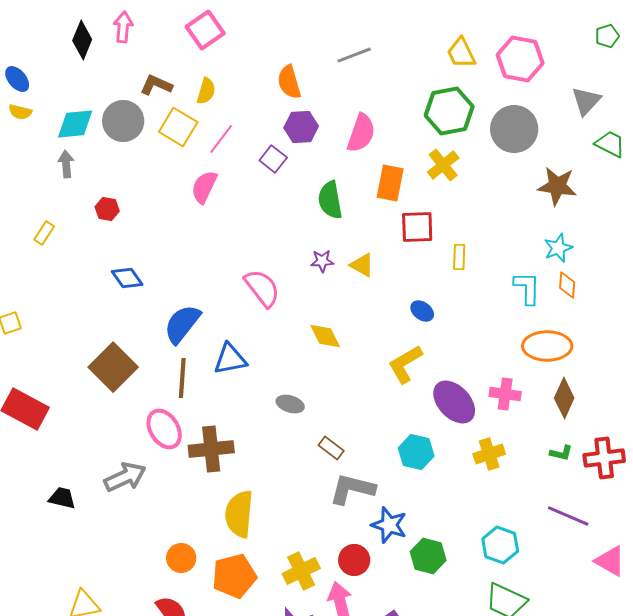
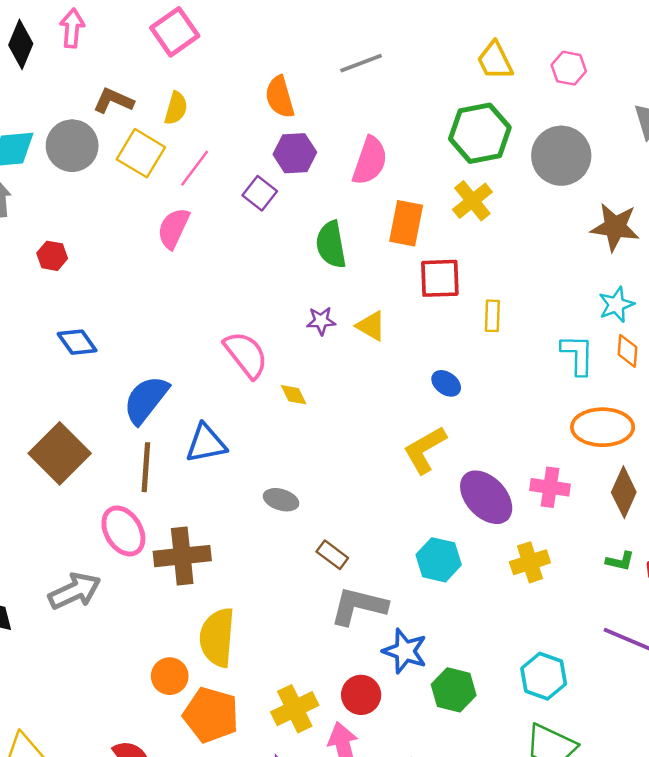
pink hexagon: (520, 59) -> (569, 68), size x0.6
yellow diamond: (325, 336) -> (294, 395), moved, size x0.7
orange circle: (181, 558) -> (170, 676), moved
orange pentagon: (234, 576) -> (211, 715), turned 30

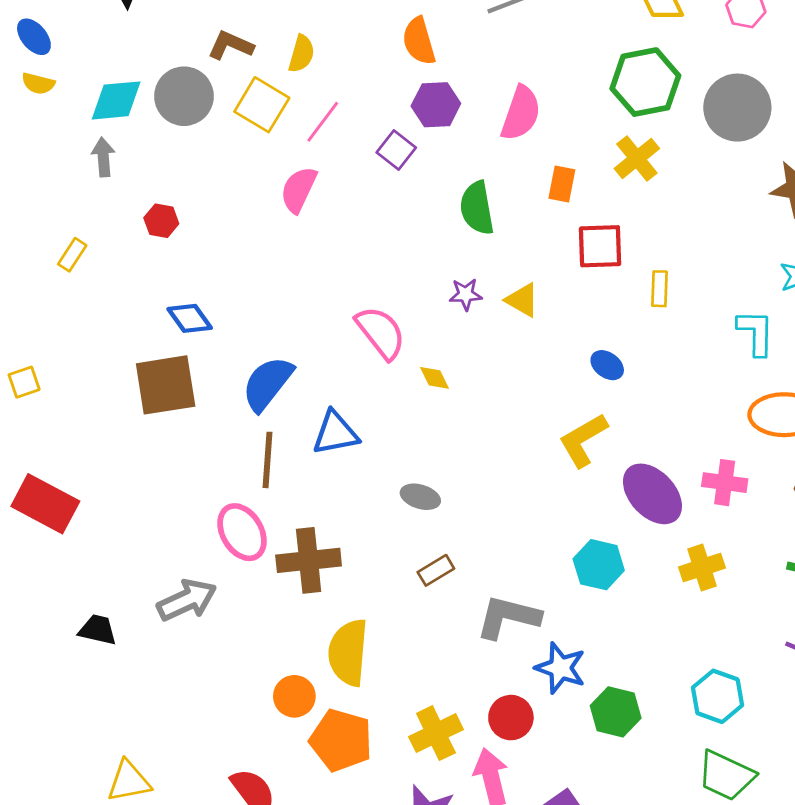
orange rectangle: (406, 223) -> (562, 184), size x0.7
brown square: (60, 453) -> (166, 385), moved, turned 36
brown rectangle: (332, 555) -> (436, 570), moved, turned -68

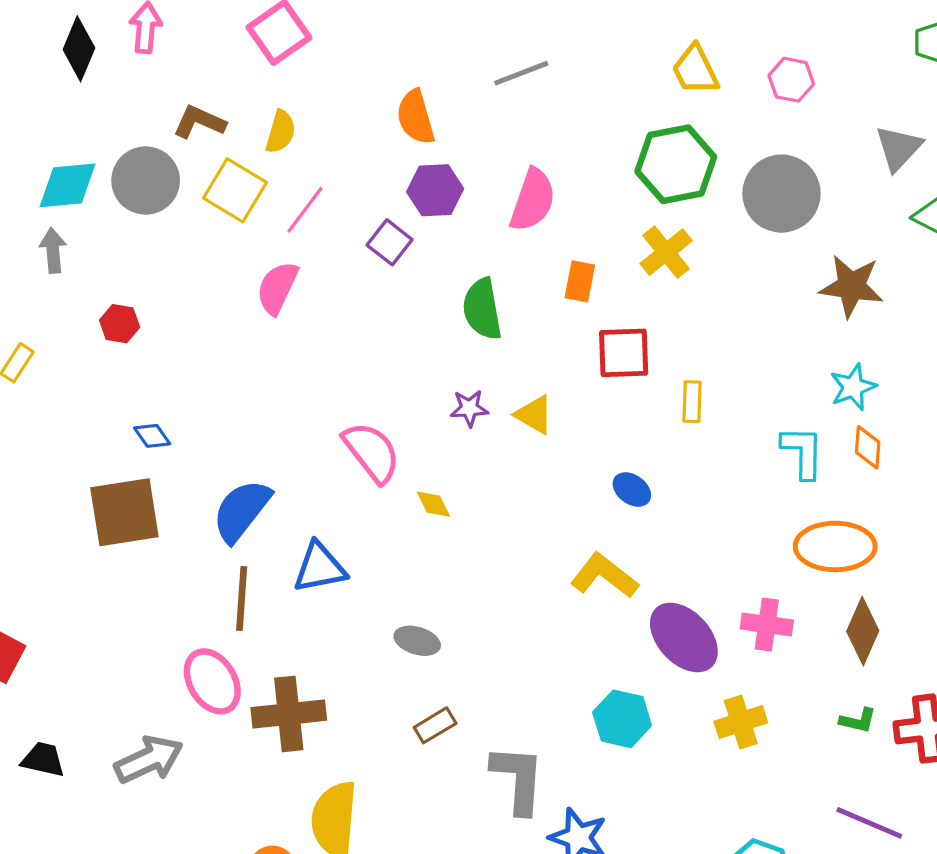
blue diamond: (190, 318) -> (152, 436), size x0.7
yellow L-shape: (583, 440) -> (604, 576), turned 68
gray L-shape: (508, 617) -> (518, 779), turned 80
black trapezoid: (98, 630) -> (43, 759), moved

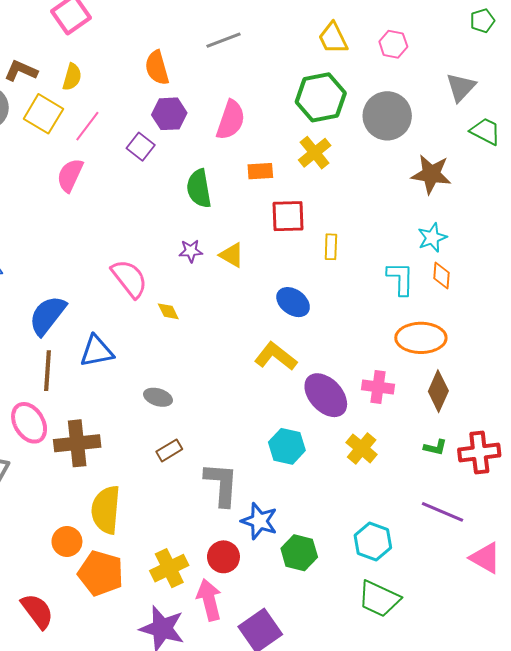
orange rectangle: (580, 281) -> (260, 171), turned 75
blue ellipse: (632, 490) -> (293, 302), size x1.4
yellow cross: (741, 722) -> (362, 448), turned -32

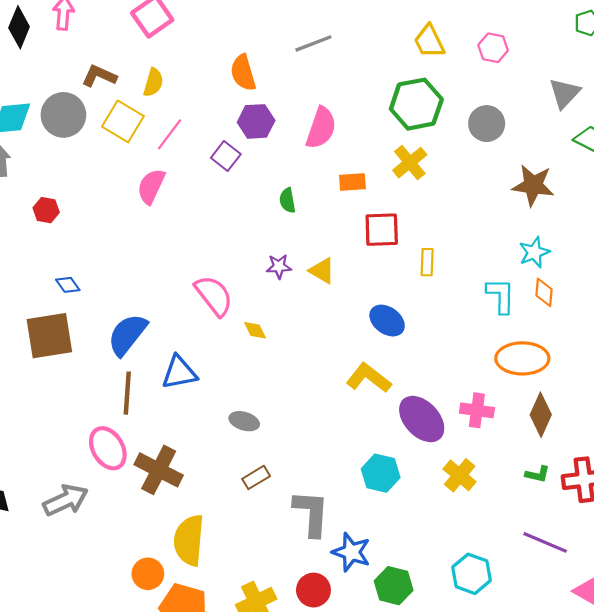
gray circle: (387, 116) -> (487, 124), size x0.7
green semicircle: (199, 189) -> (287, 200), size x0.6
brown cross: (77, 443) -> (159, 470), turned 33

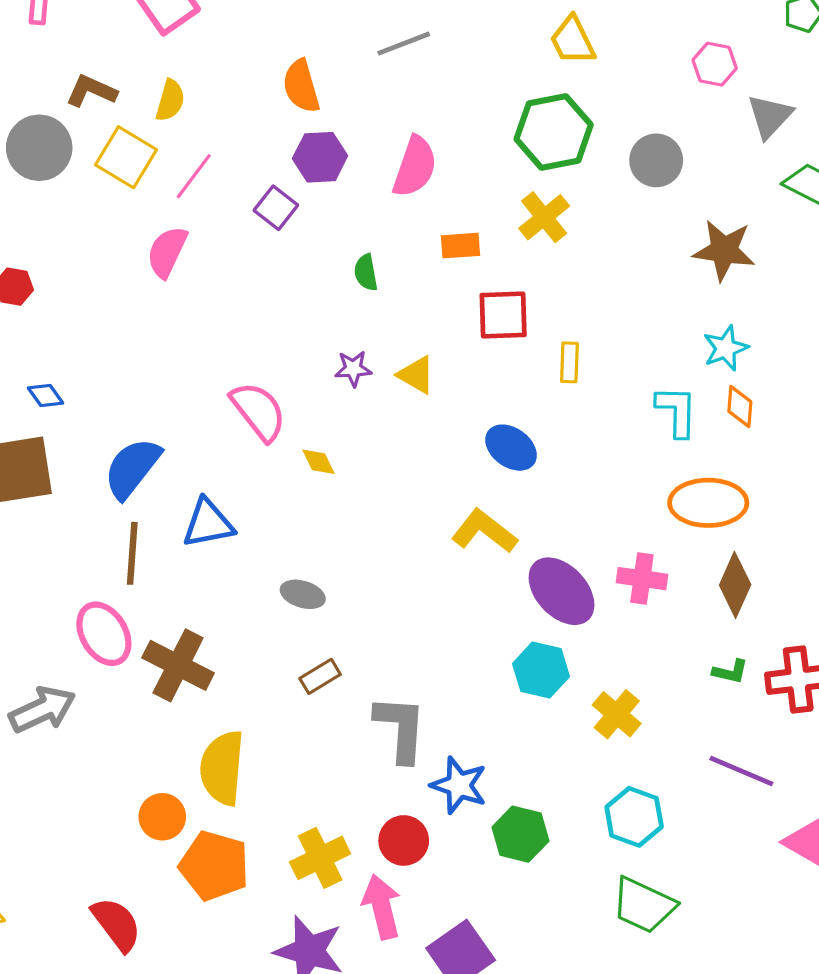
pink hexagon: (493, 48) -> (715, 64), moved
cyan hexagon: (381, 473) -> (541, 670), moved
yellow cross: (460, 475) -> (617, 714), moved

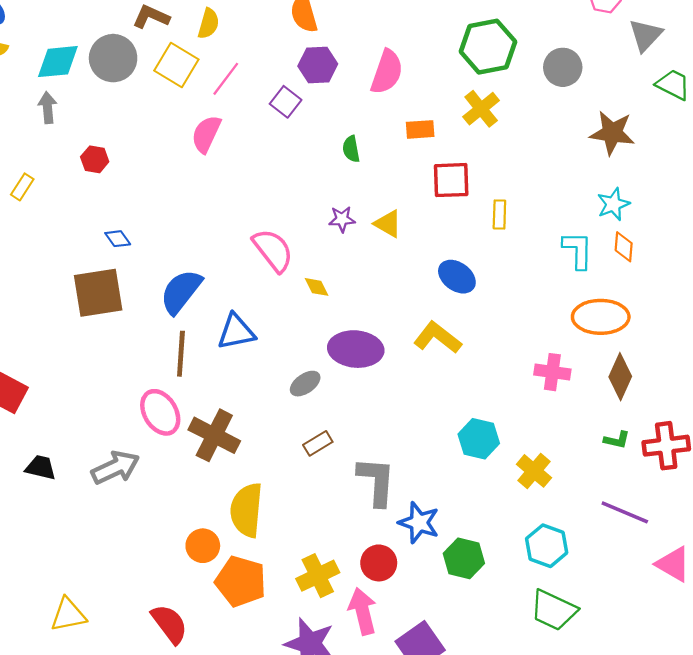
purple ellipse: (562, 591) -> (356, 349), moved, turned -42
gray ellipse: (303, 594) -> (305, 384), turned -52

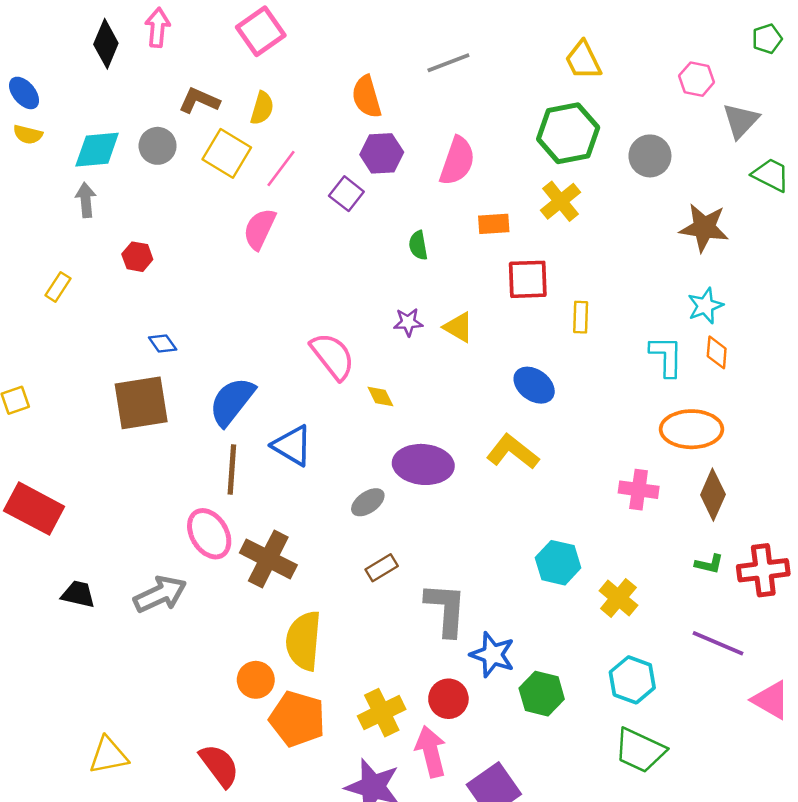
gray circle: (113, 58) -> (158, 146), size x0.7
blue triangle: (236, 332) -> (292, 446), turned 42

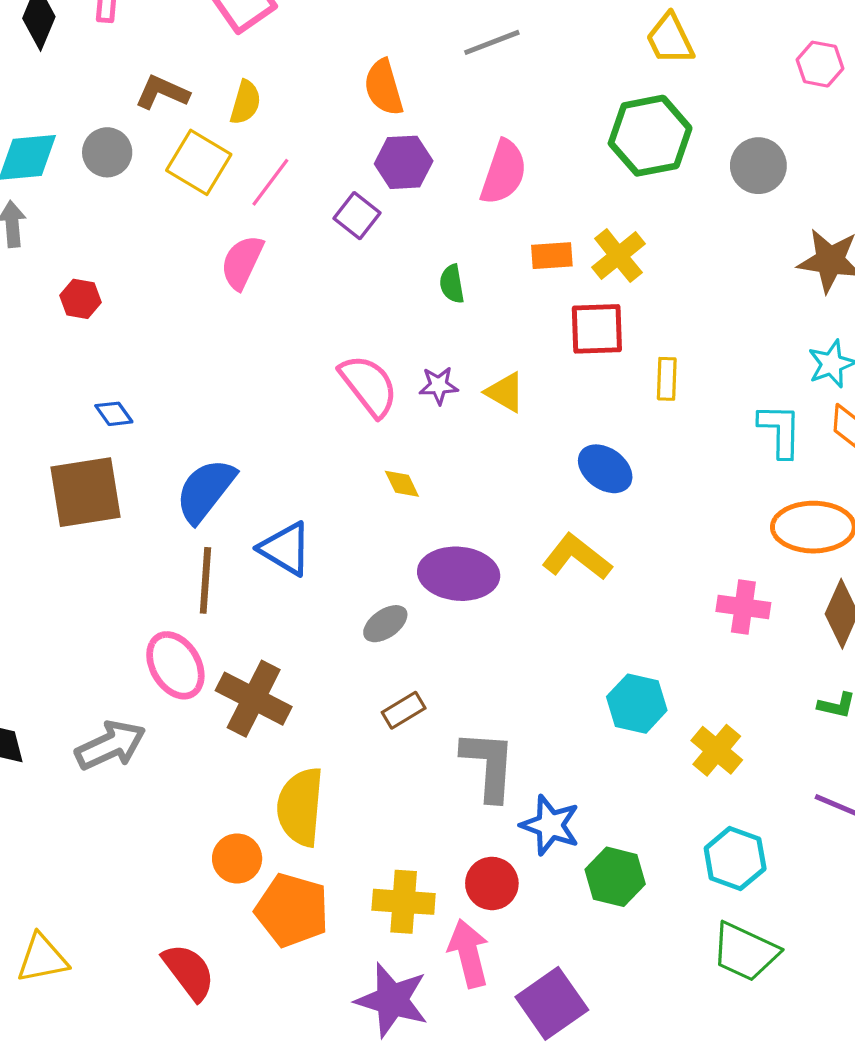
yellow cross: (561, 201) -> (618, 256), moved
pink semicircle: (333, 356) -> (369, 385), moved
yellow cross: (382, 713) -> (404, 902), turned 30

